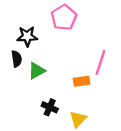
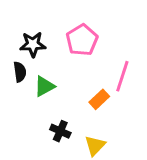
pink pentagon: (64, 17) -> (82, 40), moved
orange rectangle: (82, 81) -> (99, 99), turned -35

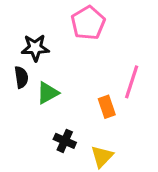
pink pentagon: (82, 40) -> (88, 23), moved
orange rectangle: (99, 99) -> (107, 107), turned -66

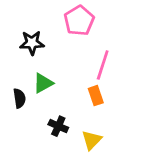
black semicircle: (21, 77) -> (19, 98), moved
pink line: (132, 82) -> (103, 65), moved

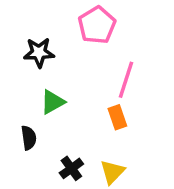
black semicircle: (19, 98) -> (29, 138), moved
black cross: (58, 126) -> (71, 168), moved, turned 30

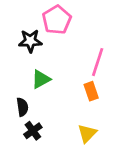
pink pentagon: (97, 25) -> (57, 20), moved
black cross: (71, 168) -> (33, 131), moved

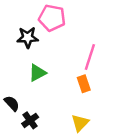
pink pentagon: (57, 20) -> (52, 18), turned -30
black semicircle: (22, 107) -> (12, 103), moved, turned -35

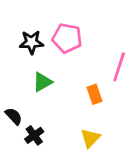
pink pentagon: (52, 18) -> (67, 38), moved
pink line: (90, 57) -> (119, 67), moved

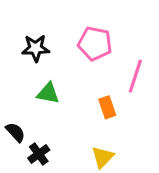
pink pentagon: (67, 38) -> (95, 43), moved
green triangle: (42, 82) -> (48, 93), turned 40

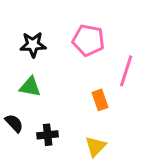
green triangle: (48, 93) -> (30, 87), moved
black cross: (39, 154) -> (48, 135), moved, turned 30

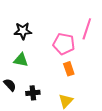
pink pentagon: (88, 40) -> (64, 44), moved
pink line: (126, 71) -> (87, 29), moved

